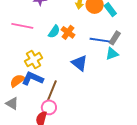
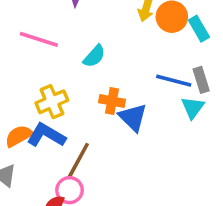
orange cross: (68, 32) -> (112, 101), moved, turned -32
gray rectangle: (115, 38) -> (201, 80), turned -56
cyan triangle: (112, 54) -> (193, 108), turned -40

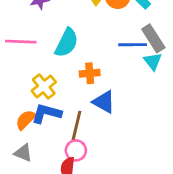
cyan semicircle: (94, 56) -> (67, 43), size x1.5
gray rectangle: (201, 80) -> (153, 38), size x1.4
blue triangle: (133, 117) -> (104, 102), moved

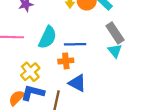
blue line: (133, 45) -> (75, 44), moved

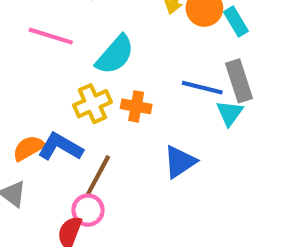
blue line: (75, 44) -> (202, 88), moved
yellow cross: (30, 72) -> (92, 104), moved
blue triangle: (77, 83) -> (180, 162), moved, turned 42

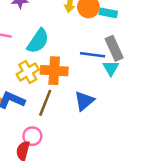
cyan rectangle: (236, 22) -> (108, 13), turned -42
orange cross: (136, 106) -> (54, 71), size x1.5
brown line: (98, 176) -> (45, 103), moved

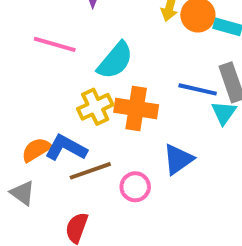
brown line: (45, 103) -> (90, 171), moved, turned 44
pink circle: (32, 136) -> (135, 187), moved

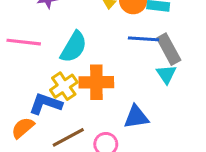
blue line: (198, 89) -> (144, 39), moved
blue L-shape: (66, 148) -> (46, 104), moved
blue triangle: (178, 159) -> (136, 117), turned 36

